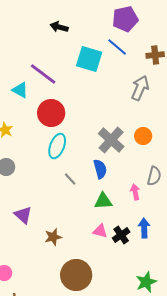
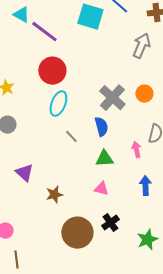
cyan triangle: (20, 90) -> (21, 15), moved
black cross: (121, 235) -> (110, 223), moved

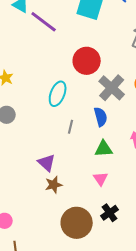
red circle: (52, 71) -> (87, 61), moved
gray line: (71, 137) -> (71, 127), turned 56
purple triangle: (24, 173) -> (47, 163), moved
pink triangle: (101, 189) -> (101, 179), turned 42

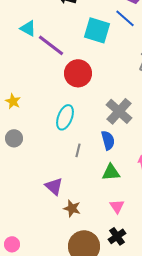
red circle: (87, 61) -> (78, 73), moved
pink triangle: (101, 179) -> (117, 206), moved
brown star: (54, 185) -> (72, 208), moved, turned 30

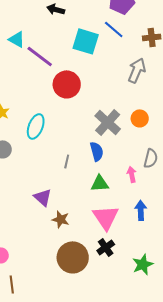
cyan ellipse: (65, 117) -> (36, 126), moved
pink triangle: (117, 206) -> (106, 217), size x1.8

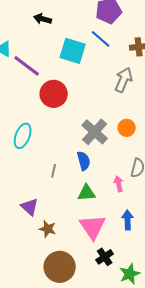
black cross: (106, 247) -> (105, 257), moved

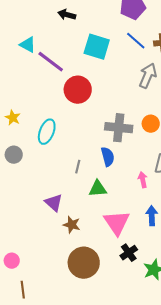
blue line: (101, 39) -> (136, 41), moved
gray cross: (95, 132) -> (119, 128), turned -36
green triangle: (87, 193) -> (98, 189), moved

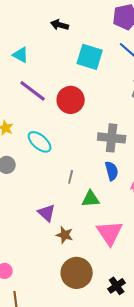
purple line: (51, 62) -> (33, 91), moved
cyan ellipse: (47, 132) -> (40, 142), turned -70
blue semicircle: (108, 157) -> (112, 171), moved
black cross: (129, 253) -> (117, 286), moved

